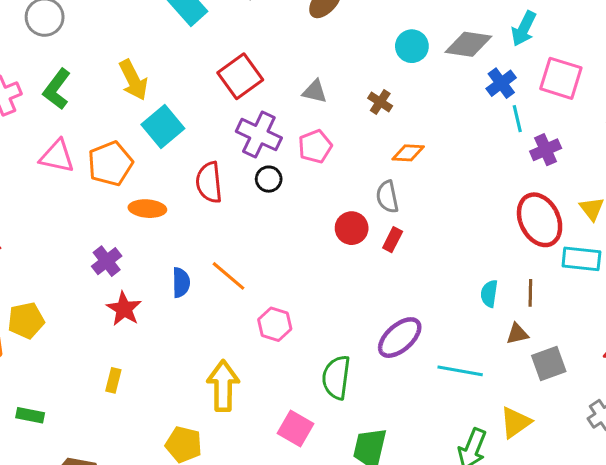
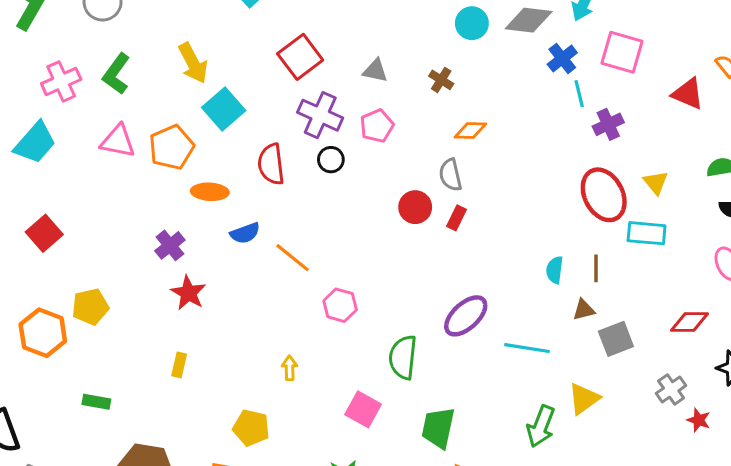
blue semicircle: (181, 283) -> (245, 233), moved, turned 72
yellow arrow: (223, 386) -> (290, 368), size x0.5

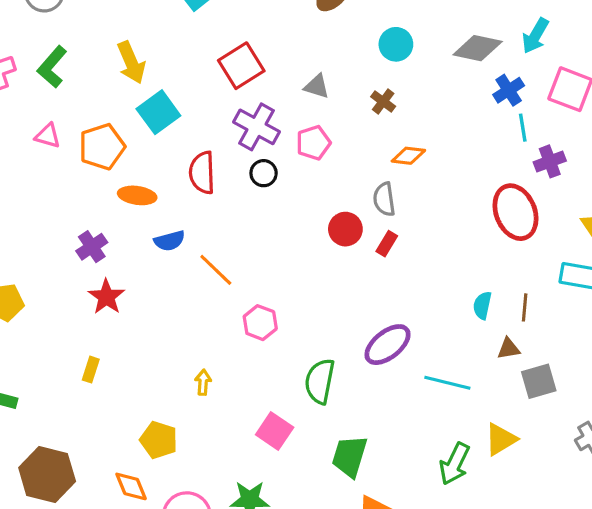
cyan circle: (472, 23) -> (396, 44), moved
pink triangle: (118, 141) -> (48, 136), size x0.7
red ellipse: (604, 195) -> (515, 212), moved

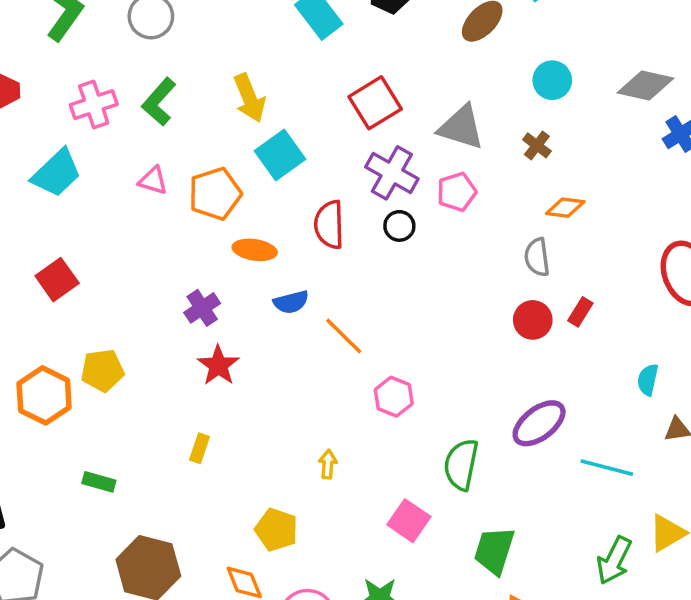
gray triangle: (317, 86) -> (461, 127), size x1.6
red circle: (345, 229) -> (533, 320), moved
red rectangle: (387, 244) -> (580, 312), moved

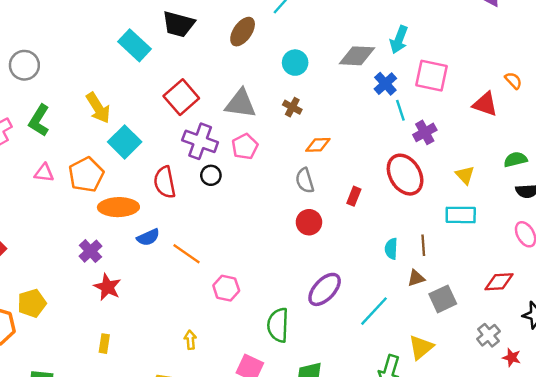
orange ellipse: (255, 250) -> (118, 207), size x1.4
red rectangle: (580, 312) -> (354, 196), moved
cyan line: (607, 468) -> (374, 311), turned -52

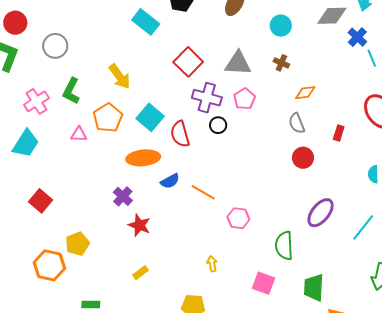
cyan square: (125, 142) -> (150, 117), moved
orange pentagon: (86, 175) -> (108, 118), moved
yellow rectangle: (104, 344) -> (141, 273), turned 49

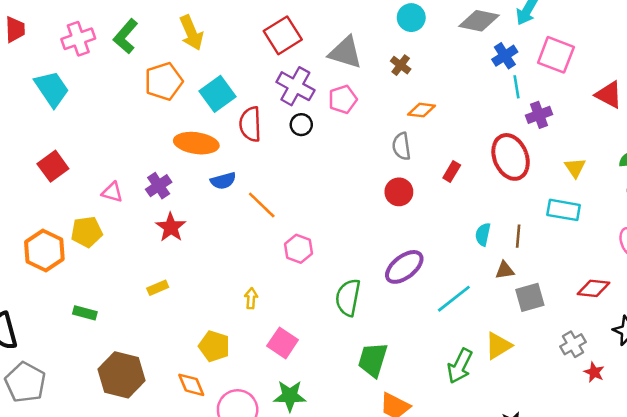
pink triangle: (79, 134) -> (112, 192), moved
cyan trapezoid: (26, 143) -> (52, 89), turned -80
pink square: (264, 283) -> (283, 343), moved

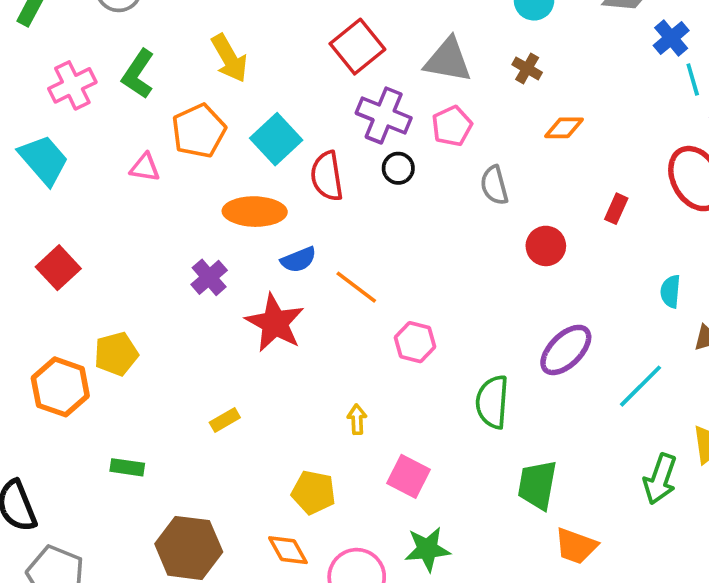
gray semicircle: (401, 146) -> (494, 185), moved
pink triangle: (112, 192) -> (145, 167), moved
red star: (171, 227) -> (275, 323), moved, size x1.4

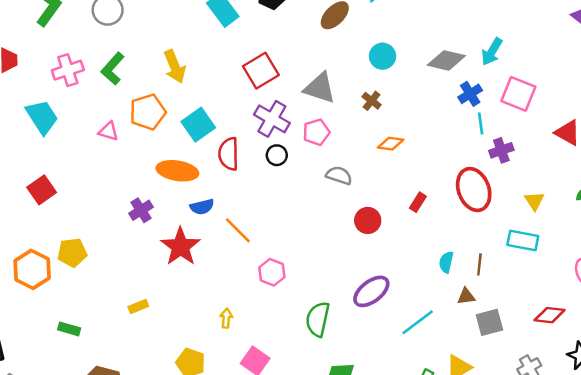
gray semicircle: (494, 185) -> (339, 175), turned 115

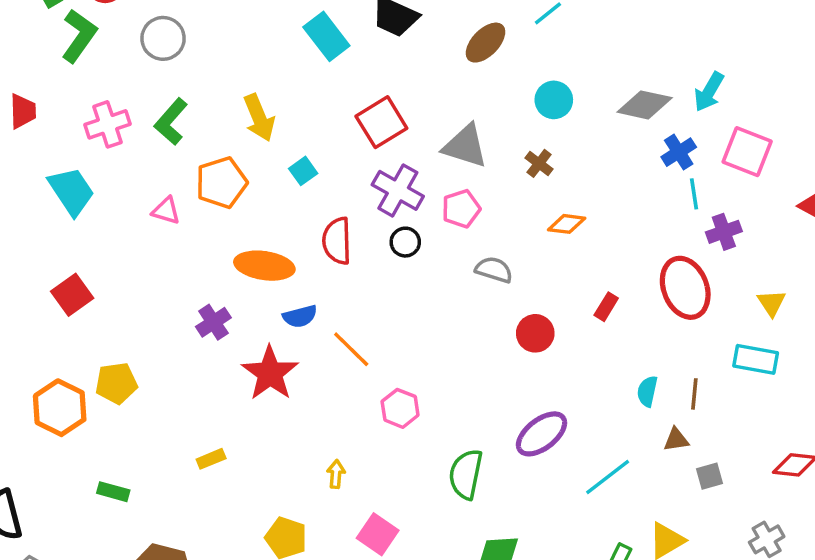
cyan square: (198, 125) -> (303, 171), moved, size x0.6
gray square: (489, 322) -> (710, 476), size x0.7

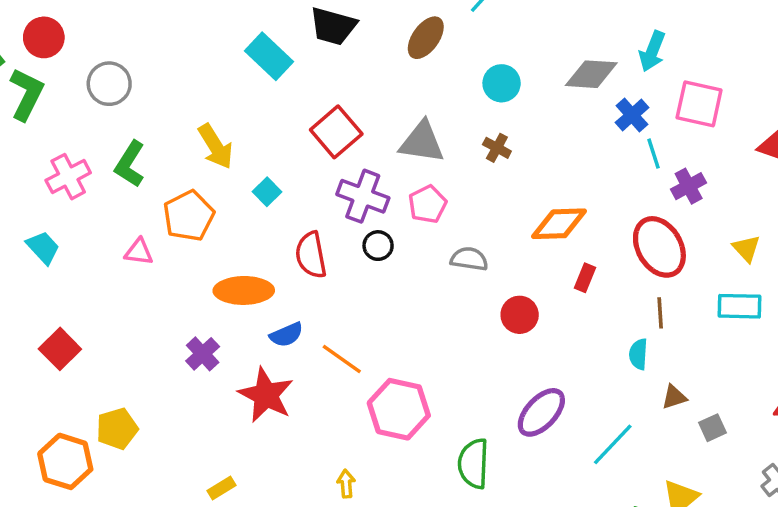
cyan trapezoid: (71, 191) -> (43, 248), size x0.7
orange diamond: (567, 224) -> (559, 224), moved, size x1.5
brown line: (694, 394) -> (660, 313), moved
pink hexagon: (400, 408) -> (399, 409), size x1.6

